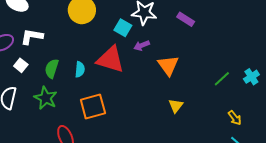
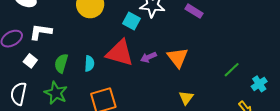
purple arrow: (142, 46) -> (148, 57), moved
cyan cross: (251, 77) -> (259, 84), moved

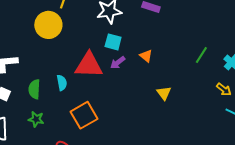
cyan square: (131, 21) -> (113, 42), moved
orange triangle: (178, 57) -> (146, 56), size x0.6
green star: (56, 93) -> (36, 119), size x0.7

